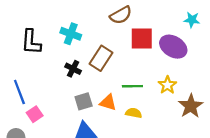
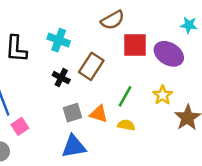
green line: (132, 86) -> (125, 96), turned -60

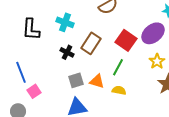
red square: (135, 45) -> (126, 40), moved, turned 35
purple ellipse: (169, 54) -> (153, 33), turned -70
yellow star: (163, 95) -> (157, 61), moved

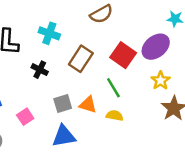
black cross: (67, 52) -> (40, 70), moved
green line: (118, 67) -> (113, 88), turned -60
pink square: (34, 91) -> (25, 117), moved

